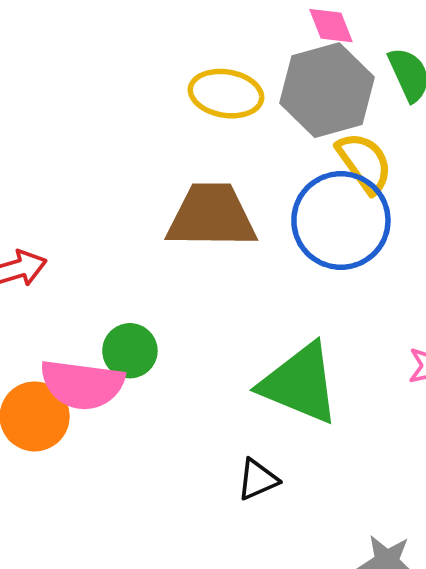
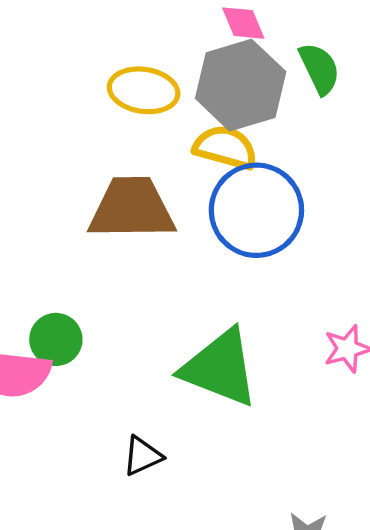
yellow semicircle: (364, 163) -> (225, 147), moved, turned -38
black triangle: (258, 480) -> (142, 456), moved

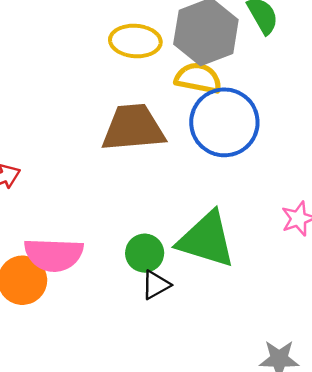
green circle: (56, 339) -> (145, 253), moved
black triangle: (142, 456) -> (156, 285), moved

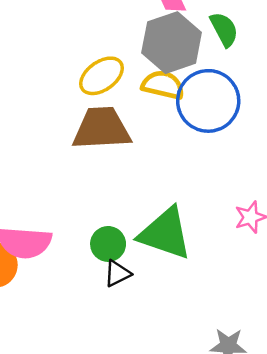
yellow ellipse: (135, 41) -> (102, 76), moved, turned -42
blue circle: (224, 122) -> (208, 101), moved

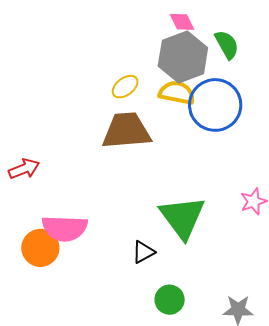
yellow ellipse: (102, 76) -> (125, 87), size x0.7
green triangle: (165, 234) -> (182, 217), turned 36
green circle: (108, 244) -> (170, 300), moved

